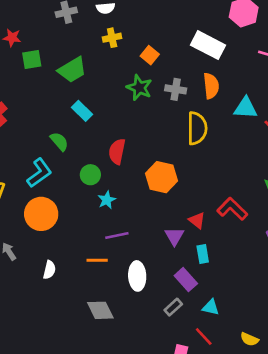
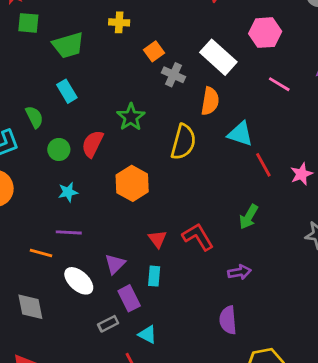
green star: (139, 88) -> (131, 117), moved
gray cross: (176, 89) -> (174, 75), moved
green circle: (90, 175) -> (59, 149), moved
purple triangle: (174, 236) -> (115, 264), moved
white ellipse: (137, 276) -> (79, 281), turned -60

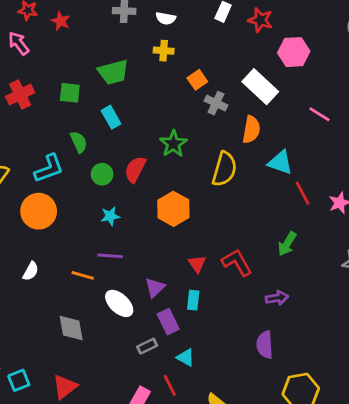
green square: (28, 23) -> (70, 93), moved
pink hexagon: (265, 33) -> (294, 52), moved

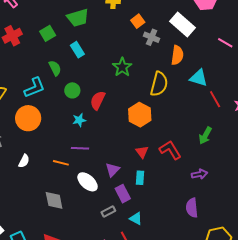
green square: (70, 93) -> (48, 33), turned -35
red semicircle: (135, 169) -> (98, 100), moved
orange hexagon: (173, 209) -> (140, 115), moved

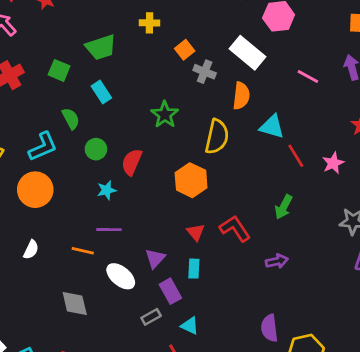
green square: (48, 33) -> (59, 70), turned -35
purple semicircle: (192, 208) -> (269, 328), moved

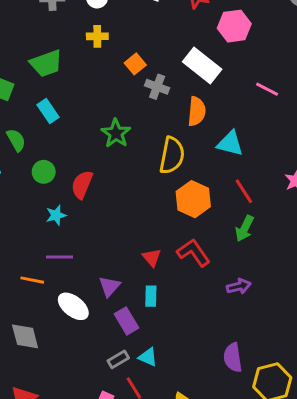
red line: (296, 156) -> (244, 191), moved
orange hexagon: (191, 180) -> (193, 199), moved
gray rectangle: (151, 317) -> (118, 359), moved

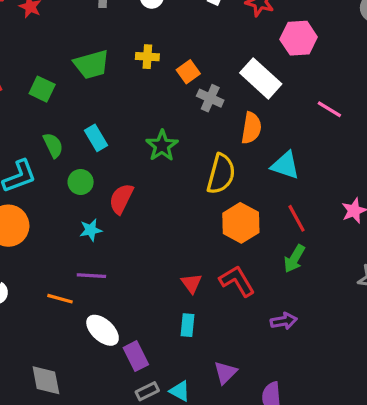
yellow cross: (97, 36) -> (147, 57), moved
cyan rectangle: (48, 111) -> (96, 138), moved
purple triangle: (109, 286) -> (225, 372), moved
purple rectangle: (127, 321) -> (136, 356), moved
gray diamond: (25, 336) -> (46, 380), moved

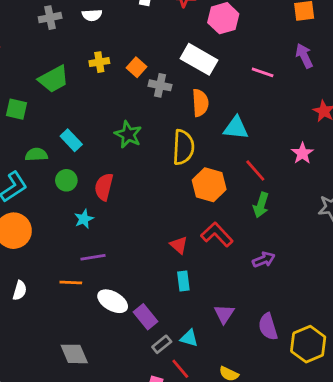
green semicircle: (53, 145) -> (36, 155), turned -55

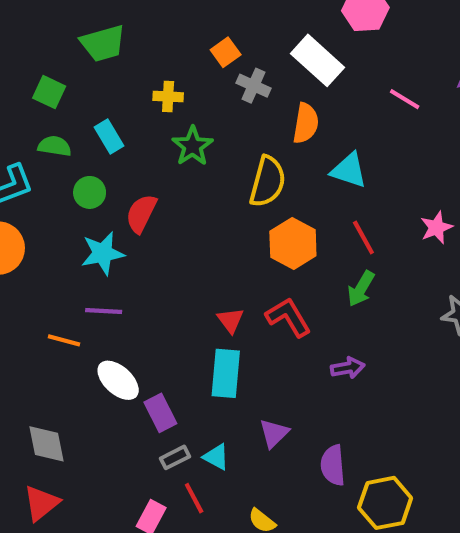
yellow cross: (99, 62) -> (168, 97), moved
green square: (17, 109) -> (49, 92), moved
cyan star: (84, 219) -> (103, 253), size x1.5
cyan rectangle: (183, 281) -> (226, 373), size x1.6

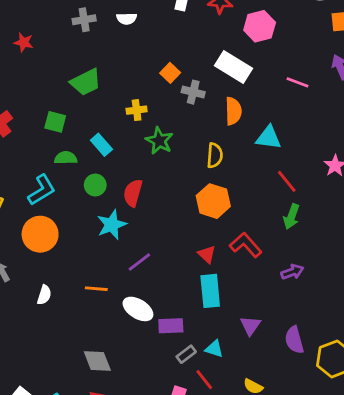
yellow semicircle: (268, 182) -> (215, 155), size x0.7
orange hexagon: (293, 244) -> (213, 201), moved
purple line: (104, 311) -> (139, 262), moved, turned -30
purple rectangle: (160, 413) -> (171, 326), turned -55

